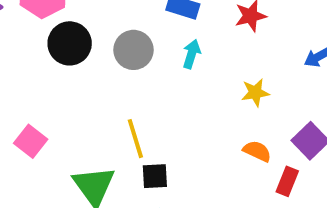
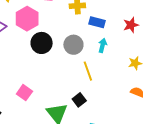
yellow line: (135, 139) -> (88, 71), moved
black square: (155, 176) -> (79, 100), moved, turned -32

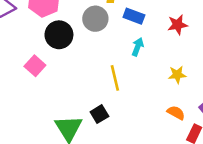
gray circle: (73, 45) -> (95, 19), moved
pink square: (24, 93) -> (35, 66), moved

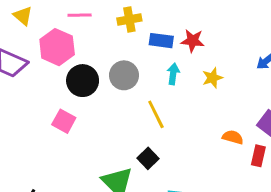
gray circle: (95, 19) -> (124, 75), moved
red star: (178, 25) -> (193, 41), moved, turned 30
yellow star: (177, 75) -> (212, 78), moved

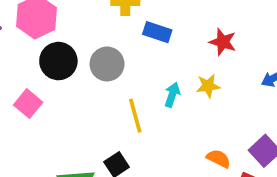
red star: (193, 41) -> (223, 42), moved
cyan arrow: (173, 74) -> (172, 95), moved

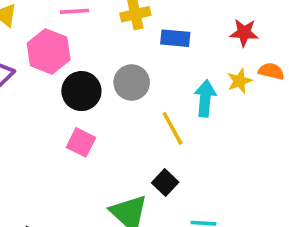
cyan arrow: (172, 95) -> (205, 98), size x1.4
pink square: (28, 104) -> (81, 142), moved
orange semicircle: (219, 159) -> (271, 71), moved

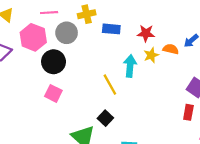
red star: (244, 33) -> (146, 33), moved
gray circle: (132, 83) -> (67, 33), moved

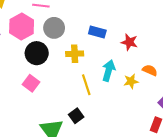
yellow cross: (87, 14) -> (75, 54), moved
orange semicircle: (171, 49) -> (150, 70), moved
yellow star: (151, 55) -> (131, 81), moved

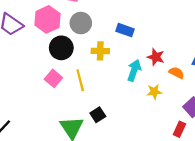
red star: (129, 42) -> (156, 57), moved
yellow star: (131, 81) -> (154, 92), moved
yellow line: (86, 85) -> (80, 80), moved

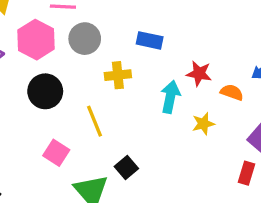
black circle: (61, 48) -> (45, 91), moved
pink square: (53, 78) -> (56, 153), moved

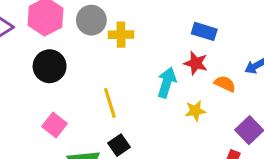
blue rectangle: (150, 40) -> (204, 31), moved
yellow cross: (118, 75) -> (121, 35), moved
yellow line: (95, 121) -> (110, 103), moved

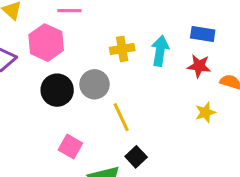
gray circle: (91, 20) -> (94, 84), moved
cyan arrow: (167, 83) -> (160, 51), moved

